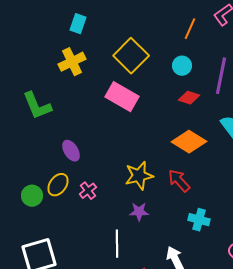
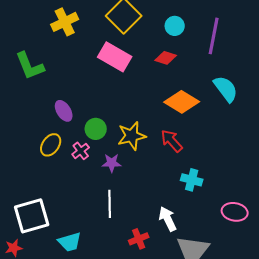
red diamond: (189, 98) -> (166, 58), moved
green circle: (32, 196) -> (96, 129), moved
purple star: (139, 212) -> (112, 163), moved

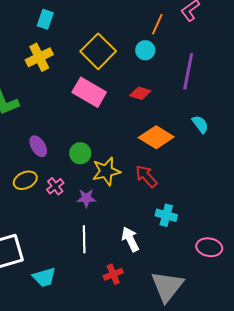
cyan circle: (175, 26) -> (145, 50), moved
cyan semicircle: (226, 89) -> (200, 124), size x0.7
green circle: (96, 129) -> (80, 153), moved
yellow ellipse: (51, 145) -> (25, 180), turned 30
white arrow: (168, 219) -> (130, 239), moved

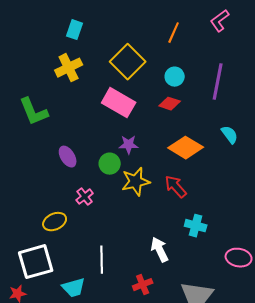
orange line: (157, 24) -> (174, 33), moved
cyan circle: (145, 50) -> (175, 77), moved
yellow ellipse: (25, 180) -> (55, 222), moved
purple star: (86, 198) -> (129, 145), moved
white line: (84, 239) -> (102, 260), moved

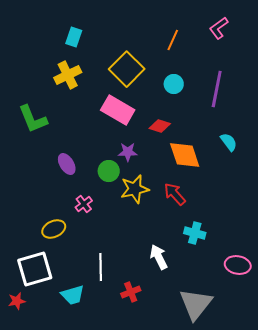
red diamond: (170, 104) -> (160, 126), moved
orange diamond: (186, 148) -> (185, 155), turned 40
red cross: (143, 285) -> (131, 292), moved

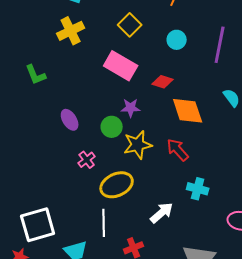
yellow square: (127, 69) -> (130, 25), size x0.7
green L-shape: (33, 119) -> (36, 75), size x0.7
yellow ellipse: (54, 229) -> (117, 185), moved, size x1.4
white arrow: (159, 257) -> (162, 213), turned 75

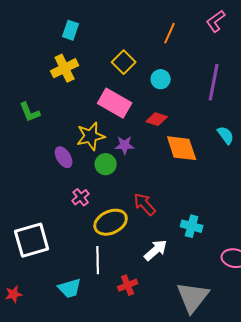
cyan circle: (177, 40) -> (161, 79), moved
yellow star: (138, 145) -> (91, 136), moved
red arrow: (178, 150) -> (145, 204), moved
white square: (38, 225) -> (32, 240), moved

